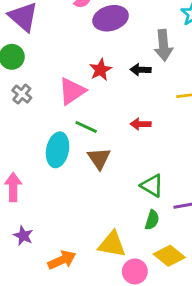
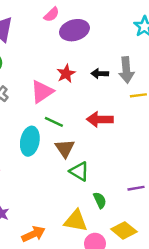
gray arrow: (163, 45) -> (126, 70), moved
red arrow: (141, 124) -> (100, 119), size x1.5
green triangle: (152, 186) -> (79, 171), moved
green semicircle: (152, 220) -> (100, 200), moved, turned -42

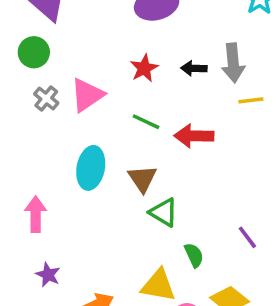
pink triangle: (42, 92) -> (87, 95), moved
green line: (54, 122) -> (146, 122), moved
purple line: (136, 188) -> (247, 237), turned 63

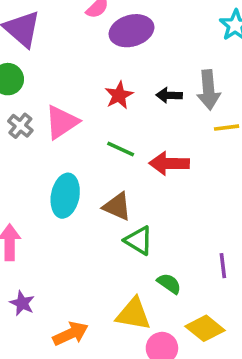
brown triangle: (142, 179) -> (117, 206), turned -32
purple line: (247, 237) -> (223, 266), turned 30
green semicircle: (194, 255) -> (169, 284), turned -30

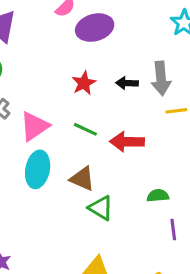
pink triangle: (62, 122) -> (34, 126), moved
green semicircle: (169, 284) -> (158, 196), moved, turned -40

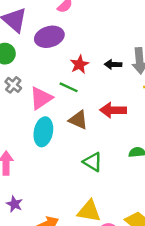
purple ellipse: (95, 28) -> (49, 37), moved
green line: (85, 129) -> (69, 87), moved
brown triangle: (82, 179) -> (78, 120), moved

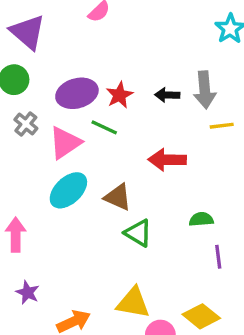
purple ellipse: (49, 37) -> (77, 93), moved
brown triangle: (78, 120) -> (118, 197), moved
cyan ellipse: (43, 132) -> (68, 190), turned 36

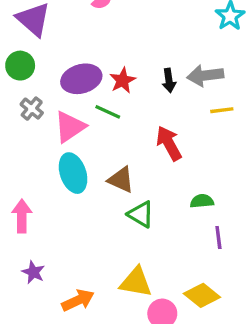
gray arrow: (205, 90) -> (205, 76), turned 88
black arrow: (167, 95) -> (169, 80), turned -100
red arrow: (167, 160) -> (169, 143), turned 60
cyan ellipse: (68, 190) -> (73, 173), turned -66

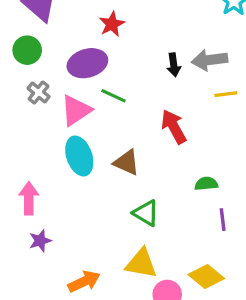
red star: (123, 80) -> (112, 24), moved
green triangle: (141, 214) -> (146, 213), moved
purple star: (33, 272) -> (40, 241), moved, turned 30

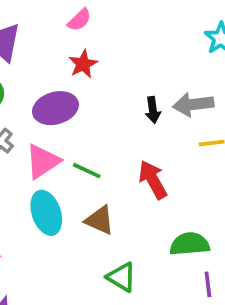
green line: (113, 96) -> (87, 171), moved
green semicircle: (206, 184) -> (190, 244), size x1.5

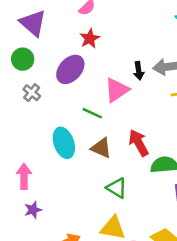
purple ellipse: (55, 108) -> (70, 69), turned -32
pink triangle: (43, 161) -> (117, 90), moved
red arrow: (153, 180) -> (139, 143), moved

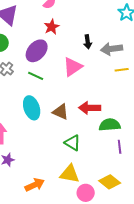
black arrow: (139, 71) -> (88, 42), moved
green line: (92, 113) -> (36, 76), moved
red arrow: (139, 143) -> (90, 108), turned -60

